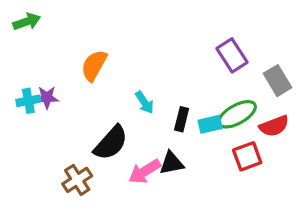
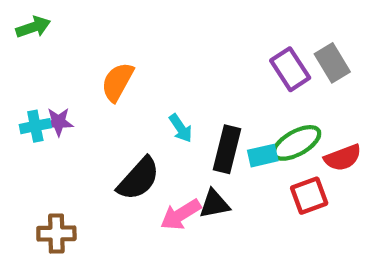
gray rectangle: (277, 81) -> (332, 63), moved
black rectangle: (182, 119) -> (227, 149), size x1.5
brown cross: (77, 180) -> (56, 234), moved, turned 32

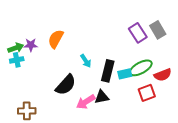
green arrow: (33, 27) -> (16, 48), moved
purple star: (58, 122) -> (31, 45), moved

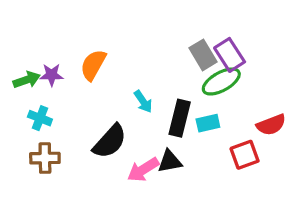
gray rectangle: (158, 30) -> (203, 55), moved
cyan cross: (17, 60) -> (40, 118), moved, turned 32
green ellipse: (141, 68) -> (221, 82), moved
brown cross: (27, 111) -> (45, 158), moved

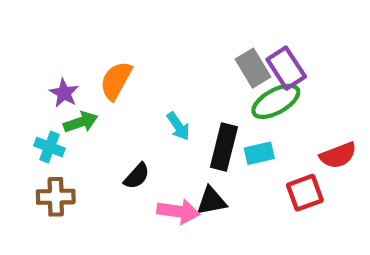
purple star: (52, 75) -> (64, 93), turned 30
green arrow: (27, 80) -> (81, 122), moved
black semicircle: (110, 141) -> (137, 176), size x0.6
pink arrow: (143, 170) -> (178, 211), turned -140

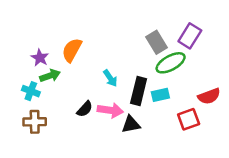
purple rectangle: (286, 68) -> (190, 36), moved, turned 65
pink arrow: (178, 211) -> (110, 110), moved

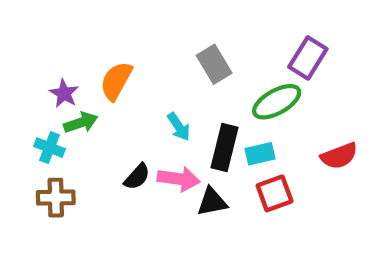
gray rectangle: (156, 42) -> (214, 64), moved
red square: (189, 119) -> (275, 193), moved

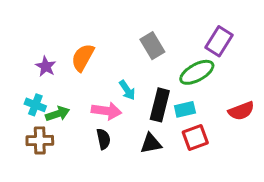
green arrow: (81, 123) -> (58, 114), moved
black semicircle: (137, 177) -> (103, 139), moved, turned -54
pink arrow: (179, 179) -> (106, 111), moved

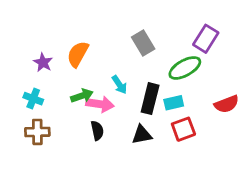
green arrow: (58, 114) -> (82, 96), moved

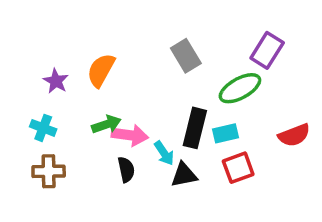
cyan arrow: (119, 85) -> (164, 153), moved

